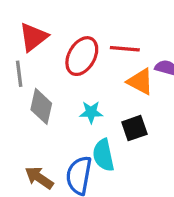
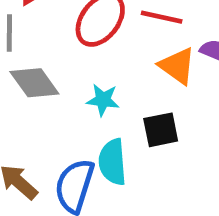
gray diamond: (41, 106) -> (34, 83), turned -56

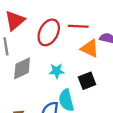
gray diamond: (34, 83) -> (22, 68), turned -70

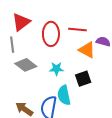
red ellipse: (49, 32) -> (51, 34), turned -30
gray diamond: (22, 68) -> (26, 65), turned 60

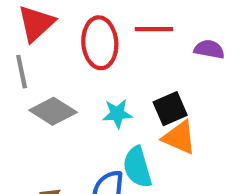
orange triangle: (87, 50) -> (179, 138), moved
black square: (83, 79) -> (170, 109), moved

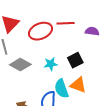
red ellipse: (100, 43) -> (40, 31), turned 75
orange triangle: (179, 138) -> (78, 85), moved

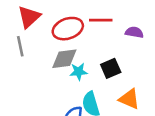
gray diamond: (20, 65) -> (64, 59), moved, turned -40
orange triangle: (78, 85) -> (129, 99), moved

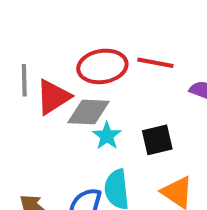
red triangle: (29, 17) -> (53, 97), moved
cyan star: (79, 72) -> (107, 136), turned 30

